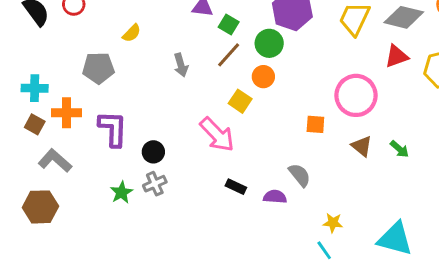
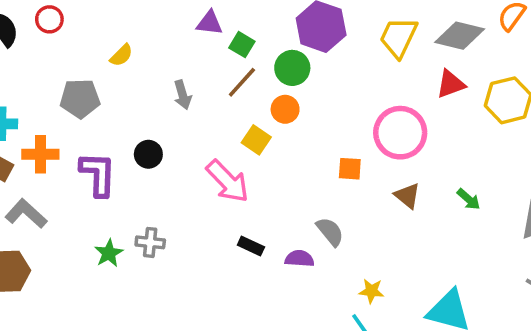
green arrow: (399, 149) -> (469, 199), moved
black circle: (153, 152) -> (148, 154), moved
gray cross: (155, 184) -> (150, 242), turned 30

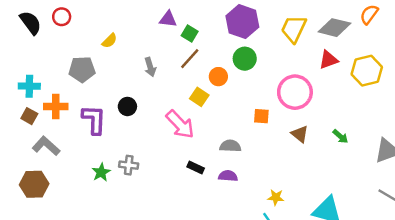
green circle: (292, 68) -> (245, 59), moved
gray semicircle: (330, 232) -> (230, 146), moved, turned -48

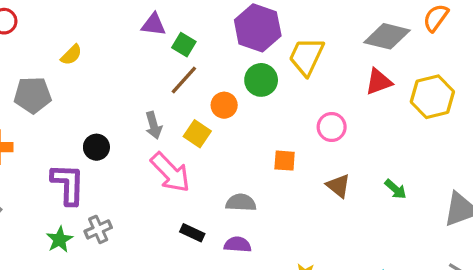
yellow trapezoid: (294, 29) -> (306, 56), moved
gray arrow: (150, 67) -> (154, 125), moved
pink circle: (295, 92) -> (332, 127), size x0.6
purple L-shape: (94, 120) -> (68, 184), moved
gray cross: (129, 165) -> (98, 229), turned -30

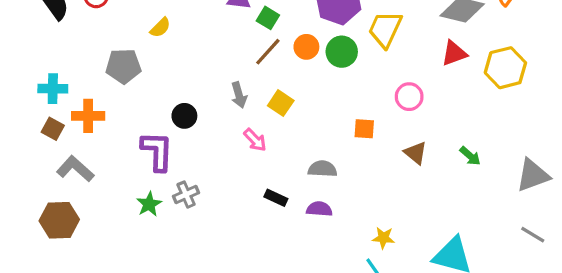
orange circle: (224, 105) -> (306, 47), moved
pink arrow: (170, 172) -> (255, 140), size x0.6

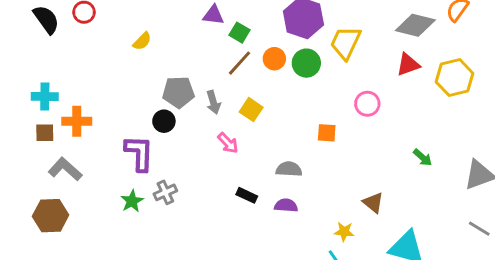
gray pentagon: (123, 66) -> (178, 92), moved
brown square: (53, 129) -> (45, 133), turned -30
brown triangle: (416, 153) -> (373, 203), moved

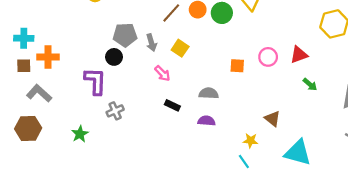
red triangle: (408, 65) -> (299, 55), moved
pink circle: (367, 104) -> (268, 57), moved
black rectangle: (247, 195) -> (172, 105), moved
green star: (132, 201) -> (80, 134), moved

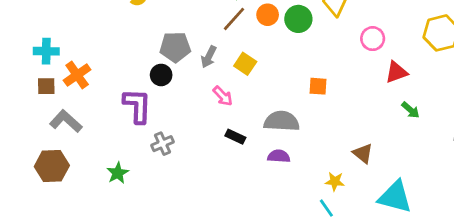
gray arrow: (151, 43) -> (209, 57), turned 42
orange cross: (48, 57) -> (77, 75), turned -35
pink circle: (268, 57) -> (373, 39), moved
gray semicircle: (209, 93) -> (282, 121), size x1.4

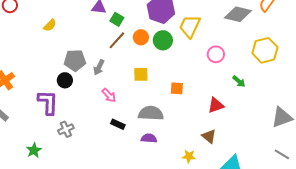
yellow square: (245, 64) -> (141, 74), moved, turned -35
red triangle: (396, 72) -> (216, 105), moved
green arrow: (410, 110) -> (239, 81), moved

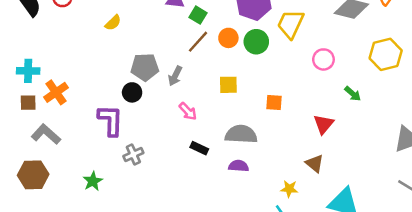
red triangle: (216, 105) -> (323, 124), turned -30

